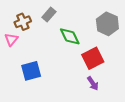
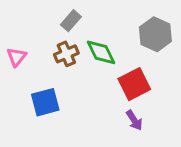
brown cross: (23, 22) -> (66, 54), moved

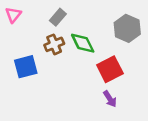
pink triangle: (17, 57) -> (13, 15), moved
blue square: (45, 102) -> (26, 67), moved

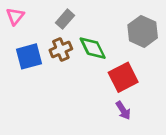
blue square: (26, 67) -> (29, 56), moved

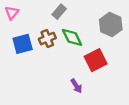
gray rectangle: (65, 19) -> (59, 12), moved
purple arrow: (123, 110) -> (76, 86), moved

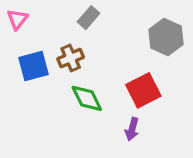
green diamond: (72, 37) -> (87, 98), moved
purple arrow: (76, 86) -> (132, 129), moved, turned 48

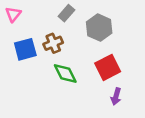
gray hexagon: (166, 37) -> (99, 28), moved
purple arrow: (132, 129) -> (116, 96), moved

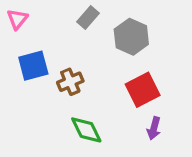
brown cross: (53, 43) -> (70, 82), moved
green diamond: (65, 74) -> (86, 130), moved

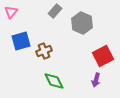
red square: (143, 90) -> (103, 56), moved

